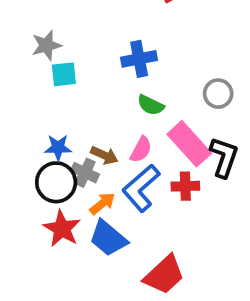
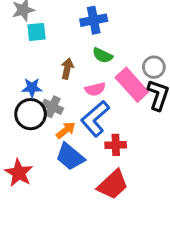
gray circle: (218, 94) -> (154, 67), moved
pink semicircle: (141, 149) -> (95, 89), turned 48
brown arrow: (104, 155) -> (67, 69), moved, turned -102
red cross: (185, 186) -> (116, 145), moved
red star: (62, 229) -> (19, 173), moved

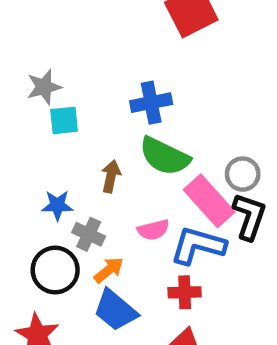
green semicircle: (102, 55) -> (165, 156), size x1.6
pink semicircle: (95, 89) -> (153, 230), moved
black circle: (31, 114) -> (55, 270), moved
blue L-shape: (95, 119) -> (198, 245), moved, turned 57

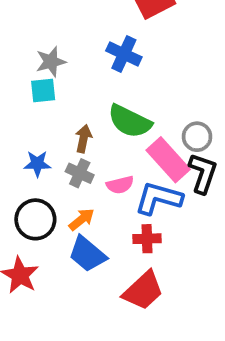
gray star: (44, 87) -> (51, 62), moved
blue cross: (151, 103) -> (124, 54), moved, turned 36
gray cross: (89, 234) -> (80, 173), moved

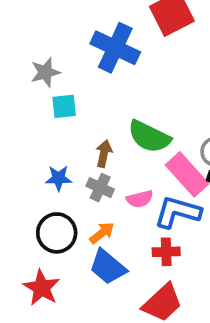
blue cross: (124, 54) -> (115, 48), moved, size x1.4
gray star: (51, 62) -> (45, 72), moved

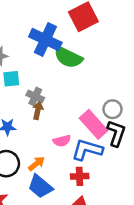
green semicircle: (149, 137) -> (68, 57), moved
gray cross: (100, 188) -> (35, 97), moved

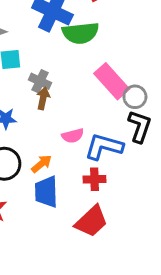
green semicircle: (68, 57) -> (80, 33), turned -32
pink rectangle: (93, 124) -> (112, 81), moved
blue trapezoid: (40, 186) -> (46, 192), turned 48

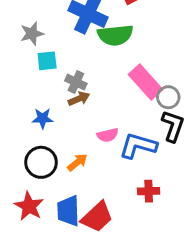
brown arrow: (43, 98) -> (79, 99), turned 55
red cross: (94, 179) -> (149, 191), moved
blue trapezoid: (46, 192) -> (68, 211), moved
red trapezoid: (91, 221) -> (97, 217), moved

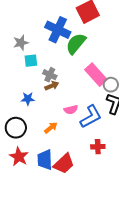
green semicircle: (115, 35) -> (76, 44), turned 135
blue L-shape: (138, 146) -> (91, 117), turned 135
black circle: (41, 162) -> (16, 128), moved

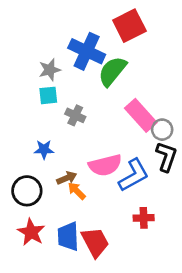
gray star: (21, 43) -> (50, 70), moved
brown arrow: (52, 86) -> (67, 178), moved
pink semicircle: (71, 110) -> (105, 165), size x1.6
orange arrow: (51, 128) -> (77, 191), turned -96
red trapezoid: (64, 164) -> (95, 242), turned -75

